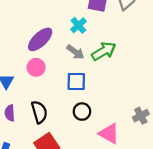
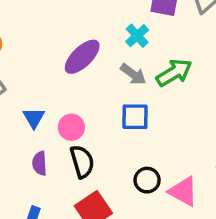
pink circle: (36, 67) -> (71, 127), moved
black circle: (82, 112) -> (147, 180), moved

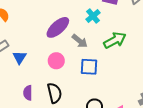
gray arrow: (133, 74) -> (80, 41), moved
blue triangle: (34, 118) -> (20, 57), moved
pink circle: (71, 127) -> (56, 61), moved

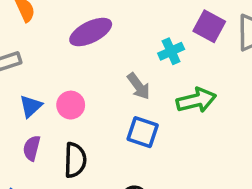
purple ellipse: (58, 27) -> (91, 32), moved
blue triangle: (20, 57) -> (31, 106), moved
pink circle: (56, 61) -> (71, 105), moved

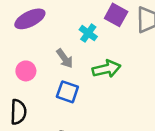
cyan cross: (171, 51) -> (88, 33), turned -30
pink circle: (71, 105) -> (26, 71), moved

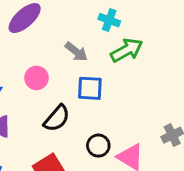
cyan cross: (88, 33) -> (109, 20), moved
black semicircle: (18, 112) -> (57, 118), moved, turned 55

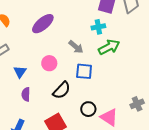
cyan cross: (109, 20) -> (98, 27), turned -32

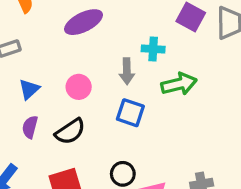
cyan cross: (98, 27) -> (153, 49), moved
gray arrow: (76, 47) -> (127, 71), turned 35
black semicircle: (62, 90) -> (70, 131), moved

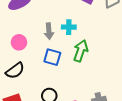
cyan cross: (153, 49) -> (69, 27), moved
green arrow: (179, 84) -> (81, 51), moved, turned -55

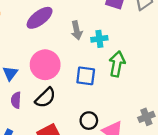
gray arrow: (49, 31) -> (77, 30), moved
pink circle: (19, 42) -> (45, 65), size x1.6

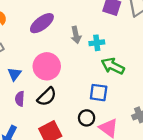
green arrow: (117, 64) -> (113, 66), turned -75
blue square: (86, 76) -> (99, 93), moved

